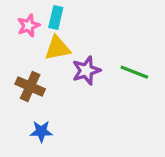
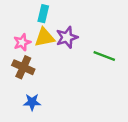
pink star: (29, 26) -> (22, 42), moved
purple star: (86, 70) -> (67, 37), moved

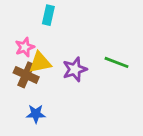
yellow triangle: (44, 37) -> (40, 62), moved
purple star: (67, 37) -> (75, 69), moved

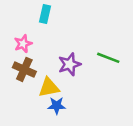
yellow triangle: (40, 62) -> (49, 88), moved
blue star: (36, 114) -> (57, 106), moved

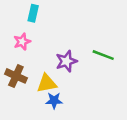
cyan rectangle: (45, 14) -> (33, 13), moved
brown cross: (24, 69) -> (16, 76), moved

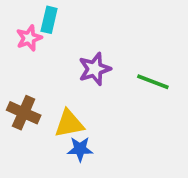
pink star: (22, 42) -> (29, 38), moved
purple star: (66, 61) -> (95, 69), moved

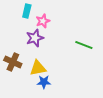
pink star: (29, 38) -> (43, 21), moved
purple star: (95, 69) -> (35, 38), moved

